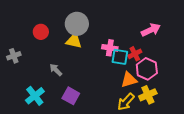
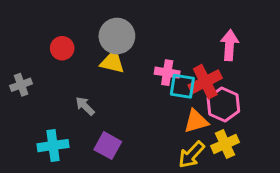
pink arrow: (151, 30) -> (230, 45), turned -60
red cross: (135, 54) -> (205, 82), size x1.5
cyan cross: (35, 96) -> (53, 146), turned 30

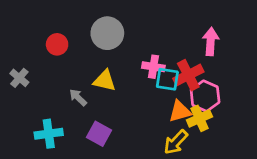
yellow triangle: (112, 62) -> (105, 81), moved
gray cross: (21, 85) -> (19, 78), turned -30
yellow cross: (225, 144) -> (199, 118), moved

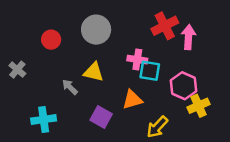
red cross: (188, 75) -> (165, 26), moved
orange triangle: (180, 111) -> (132, 100), moved
yellow cross: (199, 118) -> (198, 106), moved
purple square: (99, 134) -> (101, 117), moved

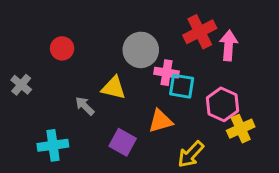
gray circle: (96, 30) -> (141, 50), moved

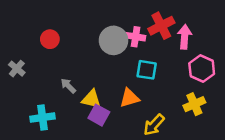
pink cross: (167, 73) -> (136, 37), moved
yellow triangle: (114, 88) -> (91, 99), moved
pink hexagon: (223, 104) -> (202, 69), moved

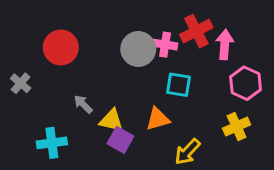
red circle: (50, 39) -> (61, 48), size x1.5

